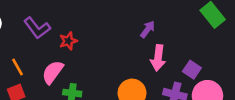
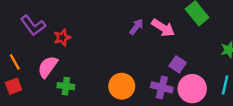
pink arrow: (158, 58) -> (163, 28), moved, turned -65

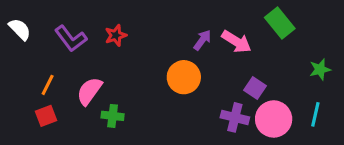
red star: (62, 38) -> (116, 35), moved
orange line: (15, 62) -> (48, 85), turned 56
orange circle: (122, 86) -> (184, 77), moved

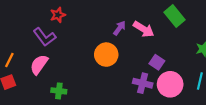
red star: (116, 35) -> (58, 15), moved
purple L-shape: (71, 38) -> (45, 37), moved
green cross: (113, 116) -> (59, 91), moved

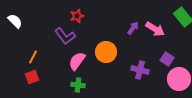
orange circle: (106, 55) -> (106, 52), moved
pink semicircle: (39, 64) -> (77, 61), moved
purple cross: (143, 83) -> (140, 70), moved

